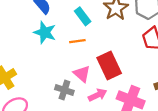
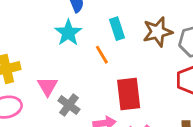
orange line: (77, 41) -> (102, 55), turned 49
pink triangle: (82, 74) -> (48, 86), moved

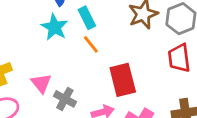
cyan rectangle: (117, 29) -> (87, 18), moved

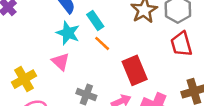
pink triangle: (41, 83) -> (61, 62), moved

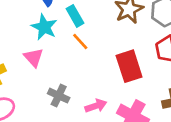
red rectangle: (135, 70) -> (129, 66), moved

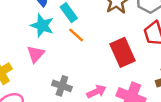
pink triangle: (34, 57) -> (36, 54), turned 30

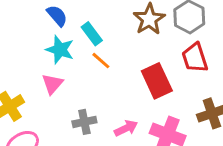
gray cross: (62, 86) -> (84, 122), turned -30

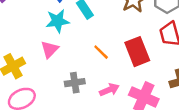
cyan star: (60, 50) -> (58, 21), turned -30
orange line: (101, 61) -> (101, 52), moved

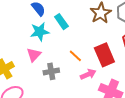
gray cross: (75, 83) -> (51, 71), moved
pink arrow: (109, 90) -> (88, 74), moved

